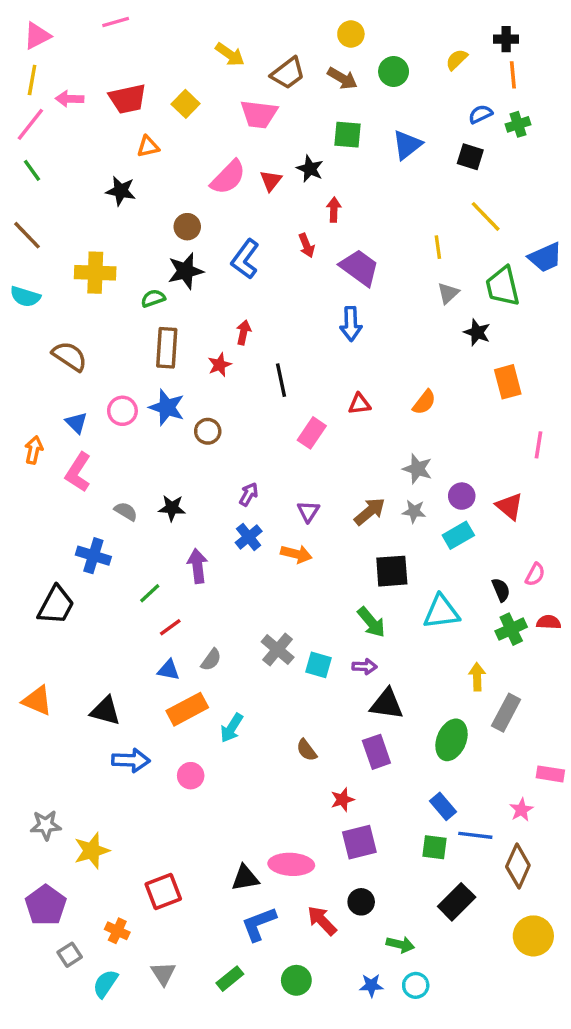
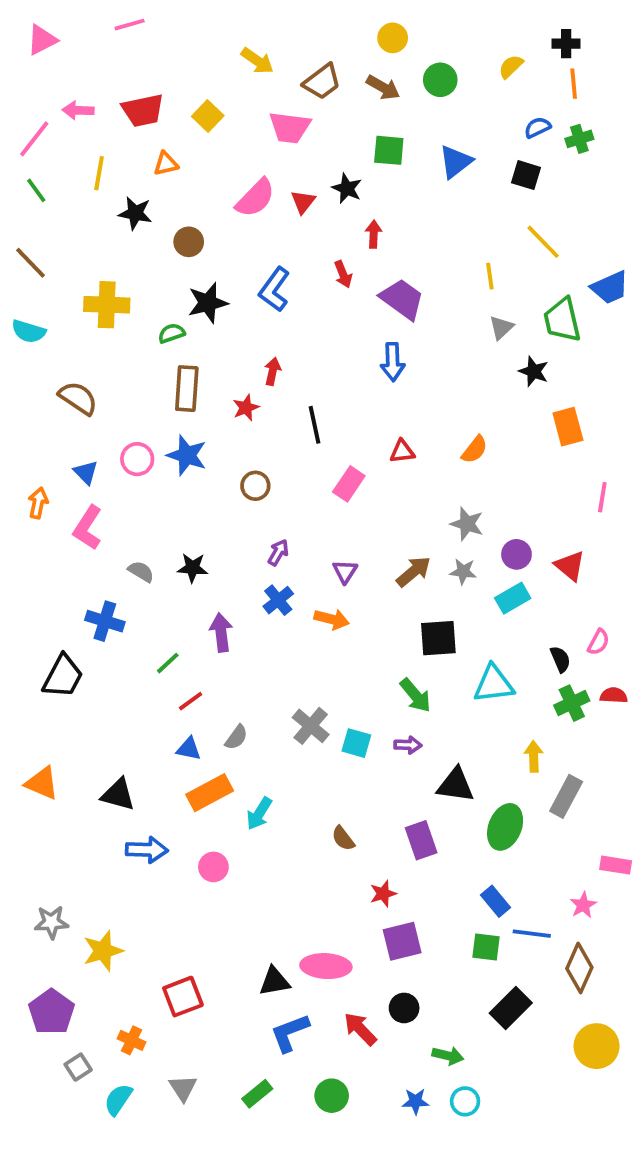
yellow line: (32, 80) -> (99, 173), moved
brown circle: (187, 227) -> (189, 242), moved
brown circle: (208, 431) -> (255, 486), moved
black triangle: (387, 704) -> (456, 785), moved

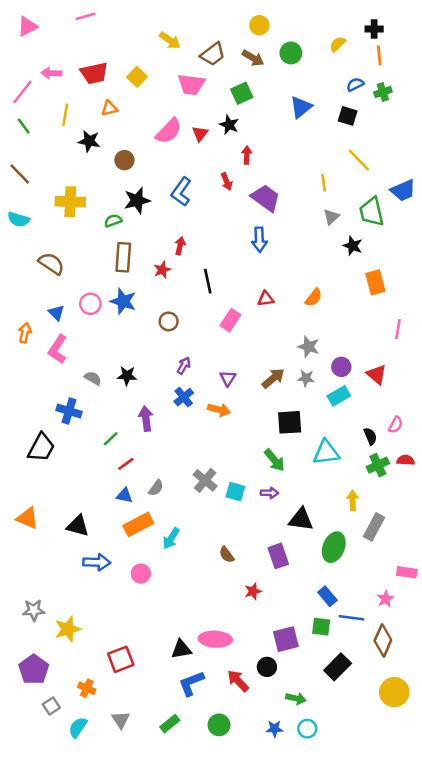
green square: (389, 150) -> (242, 93), moved, turned -30
purple square: (402, 941) -> (286, 639), moved

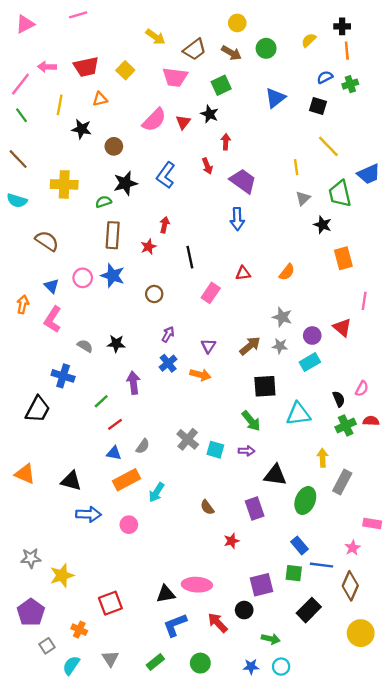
red triangle: (377, 374) -> (342, 327), moved

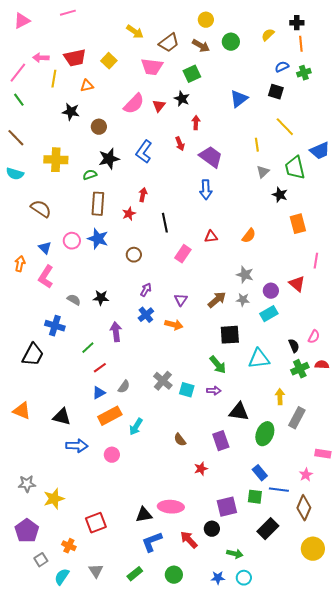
blue triangle: (275, 98) -> (239, 99), moved
yellow line: (60, 105) -> (54, 79), moved
blue triangle: (114, 453) -> (99, 393), turned -40

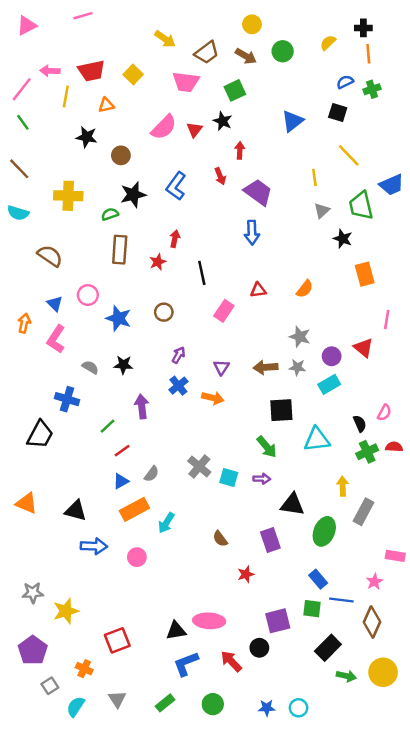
blue star: (98, 239) -> (118, 318), moved
brown arrow: (217, 300) -> (265, 367), turned -144
green arrow: (235, 554) -> (346, 676), moved

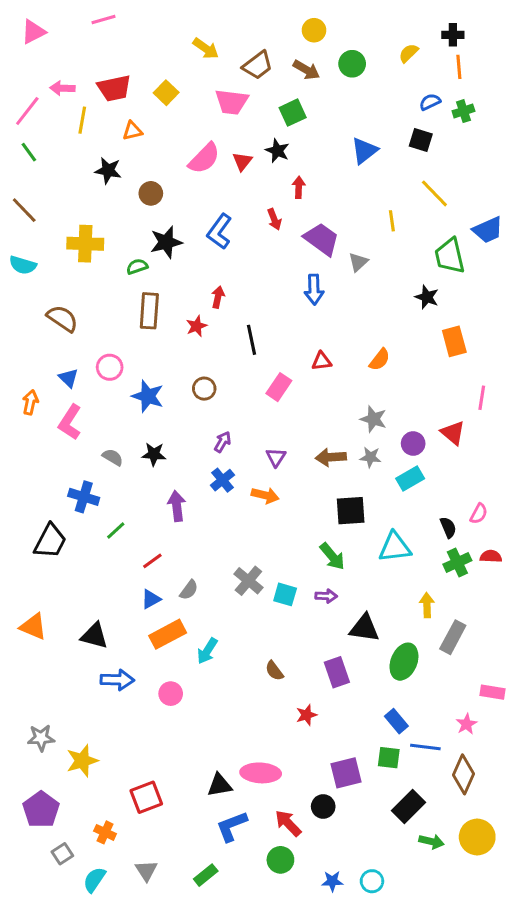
gray triangle: (322, 210) -> (358, 262), moved
green line: (107, 426) -> (116, 530), moved
green circle: (213, 704) -> (280, 860), moved

